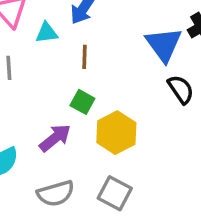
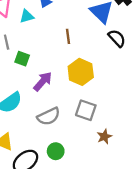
brown line: (84, 57) -> (68, 36), moved
green square: (82, 102) -> (22, 59), moved

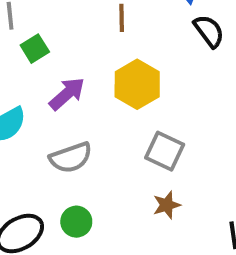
green square: (22, 59) -> (35, 49), turned 32
gray square: (86, 110) -> (165, 151), moved

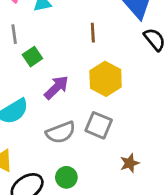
gray square: (165, 151) -> (99, 125), moved

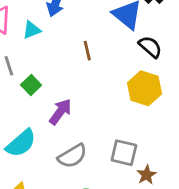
yellow hexagon: (106, 79) -> (144, 88), moved
gray square: (99, 125) -> (124, 153), moved

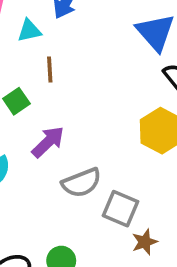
brown line: (87, 51) -> (50, 70), moved
gray semicircle: (72, 156) -> (82, 183), moved

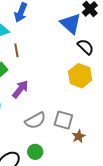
gray semicircle: (82, 183) -> (35, 121), moved

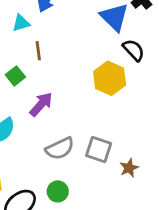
yellow hexagon: (80, 76) -> (110, 78), moved
brown star: (79, 136) -> (129, 168), moved

